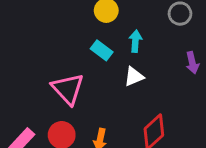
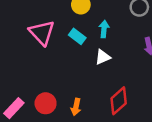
pink triangle: (68, 89) -> (42, 33), moved

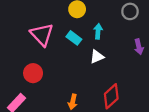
red circle: (46, 103) -> (33, 73), moved

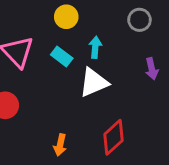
white triangle: (97, 57) -> (94, 82), size x1.5

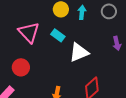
cyan arrow: (95, 47) -> (82, 12), moved

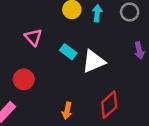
pink triangle: (29, 32) -> (33, 37), size x0.7
cyan rectangle: (58, 35) -> (68, 52), moved

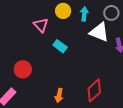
pink triangle: (33, 37) -> (41, 25), moved
white triangle: (94, 61) -> (99, 32), moved, turned 45

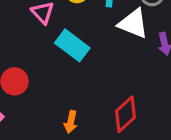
cyan rectangle: (60, 46) -> (72, 45), size x1.5

